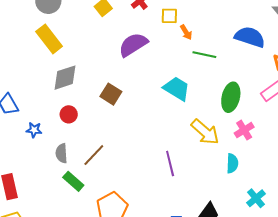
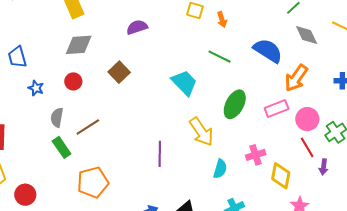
orange arrow: (186, 32) -> (222, 20), moved
purple semicircle: (133, 45) -> (137, 27), moved, size x0.7
pink cross: (244, 130) -> (256, 155), moved

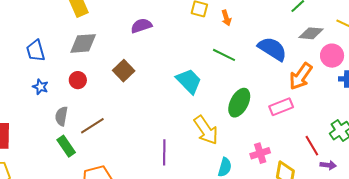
gray diamond: (307, 35) -> (311, 33), turned -60
blue trapezoid: (17, 57) -> (36, 51), moved
pink circle: (307, 119) -> (332, 56), moved
purple arrow: (324, 167) -> (328, 165), turned -91

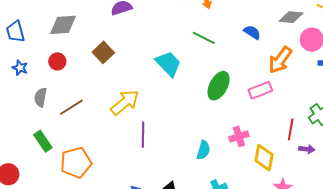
blue semicircle: (272, 49) -> (252, 32), size x0.6
yellow arrow: (206, 130) -> (125, 102), moved, turned -96
green rectangle: (66, 146) -> (43, 141), moved
red line: (312, 146) -> (291, 129), turned 40

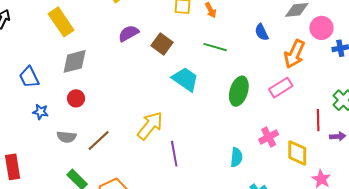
blue semicircle: (252, 32) -> (262, 32), turned -138
brown square: (103, 52) -> (162, 44), moved
gray semicircle: (41, 97) -> (66, 137), turned -84

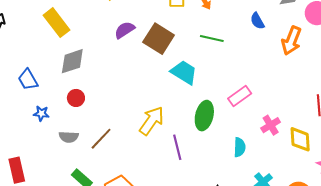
brown square: (162, 44) -> (159, 39), size x1.4
pink rectangle: (281, 88) -> (240, 96), moved
green ellipse: (239, 91) -> (204, 116), moved

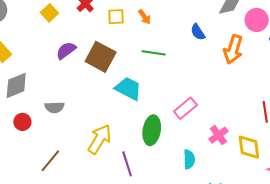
gray semicircle: (69, 137) -> (54, 107), moved

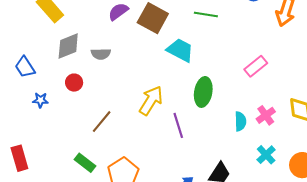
gray semicircle: (54, 107) -> (101, 54), moved
pink rectangle: (185, 108) -> (256, 66), moved
pink cross: (218, 135) -> (266, 115), moved

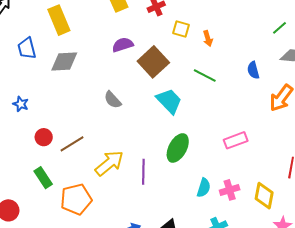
gray semicircle: (101, 54) -> (113, 100), moved, turned 30
blue trapezoid: (25, 67) -> (27, 48), moved
red circle: (74, 83) -> (44, 137), moved
yellow arrow: (151, 100) -> (109, 163), moved

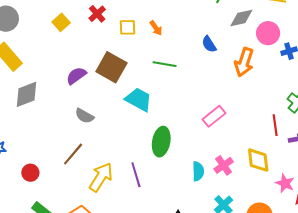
purple semicircle: (123, 45) -> (76, 76), moved
brown line: (72, 144) -> (73, 154), moved

